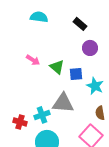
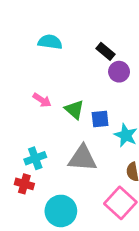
purple circle: (90, 48) -> (119, 72), moved
cyan cross: (42, 115) -> (35, 158), moved

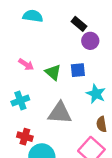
blue square: (100, 119) -> (78, 70), moved
cyan cross: (35, 158) -> (20, 101), moved
red cross: (24, 184) -> (25, 137), moved

